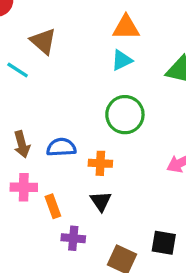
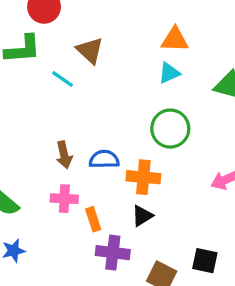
orange cross: (100, 163) -> (143, 177), size x1.4
black triangle: (101, 201) -> (142, 216), turned 30
purple cross: (73, 238) -> (113, 253), size x1.4

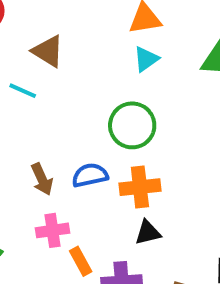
green circle: (170, 129) -> (132, 125), moved
black triangle: (142, 216) -> (148, 233), turned 30
orange rectangle: (93, 219) -> (81, 261), moved

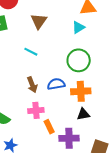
brown triangle: (48, 51) -> (39, 21), turned 30
cyan triangle: (146, 59) -> (78, 27), moved
cyan line: (23, 91) -> (31, 52), moved

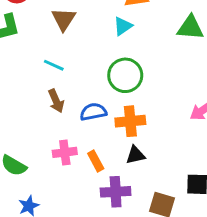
brown arrow: (32, 85) -> (56, 101), moved
orange rectangle: (49, 127) -> (96, 161), moved

